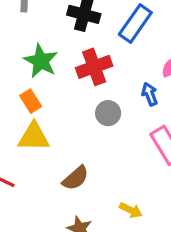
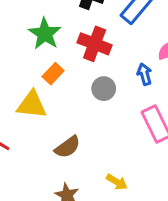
red cross: (94, 67) -> (95, 44), turned 36
orange rectangle: (31, 101) -> (53, 74), moved, turned 70

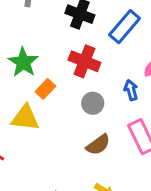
green star: (45, 34) -> (23, 62), moved
brown semicircle: (67, 147) -> (98, 145), moved

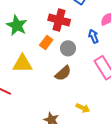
orange rectangle: (45, 89) -> (46, 43), moved
brown semicircle: (98, 145) -> (63, 73), moved

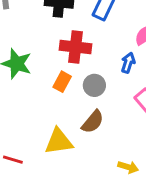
blue arrow: (93, 36) -> (128, 63), turned 48
yellow triangle: (22, 64) -> (59, 142), moved

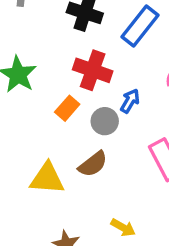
blue arrow: (128, 63) -> (130, 101), moved

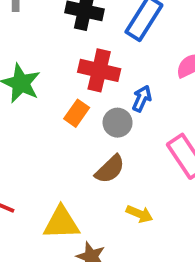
yellow triangle: (47, 178) -> (61, 223), moved
yellow arrow: (123, 228) -> (140, 214), moved

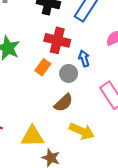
blue arrow: (142, 99) -> (84, 58), turned -42
yellow arrow: (140, 214) -> (82, 131), size x1.5

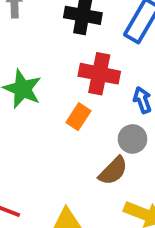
gray circle: (69, 73) -> (132, 139), moved

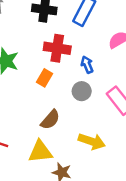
brown semicircle: (113, 171) -> (50, 120), moved

